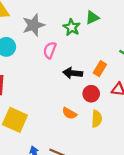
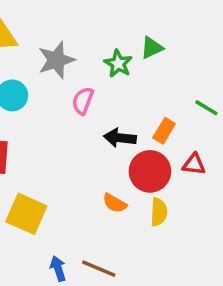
red circle: (91, 94) -> (150, 171), size x1.5

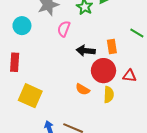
orange rectangle: (164, 131) -> (112, 47), turned -40
red triangle: (194, 164) -> (130, 76), moved

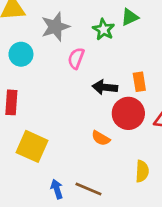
yellow semicircle: (109, 95) -> (142, 171), moved

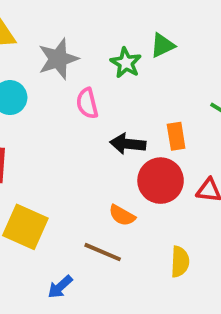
pink semicircle: (76, 58) -> (87, 103), turned -35
blue arrow: (57, 189) -> (60, 287), turned -114
brown line: (88, 189) -> (103, 252), moved

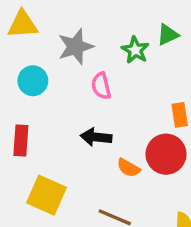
black arrow: (128, 144) -> (96, 137), moved
orange semicircle: (122, 215) -> (128, 168), moved

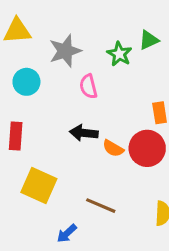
orange semicircle: (128, 168) -> (113, 148), moved

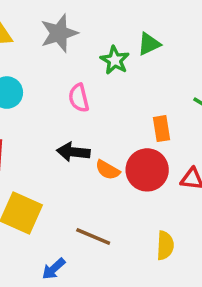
gray star: (65, 51) -> (59, 33), moved

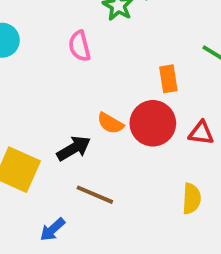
black arrow: (73, 152) -> (74, 148), moved, turned 144
yellow semicircle: (165, 245) -> (191, 199), moved

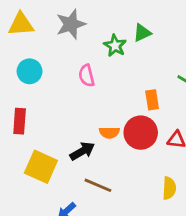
orange semicircle: (110, 123) -> (109, 133), turned -30

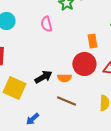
orange semicircle: (109, 133) -> (64, 78), moved
brown line: (98, 185) -> (66, 101), moved

